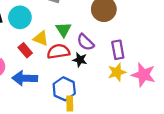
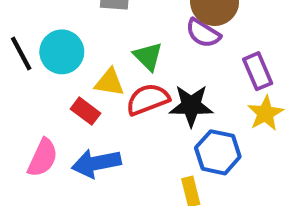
purple semicircle: (85, 42) -> (203, 33), moved
black star: (80, 60) -> (191, 106), size x1.5
blue hexagon: (64, 89) -> (218, 152), moved

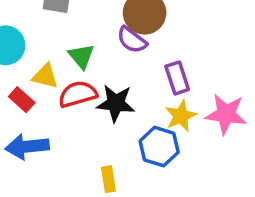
blue hexagon: (218, 152) -> (159, 147), moved

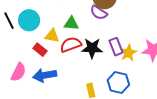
green triangle: (81, 56) -> (71, 23), turned -42
purple rectangle: (177, 78) -> (116, 47), moved
blue hexagon: (159, 147) -> (118, 82), moved

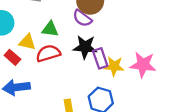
black star: (92, 48) -> (85, 47), moved
yellow star: (128, 53) -> (114, 66), turned 30

